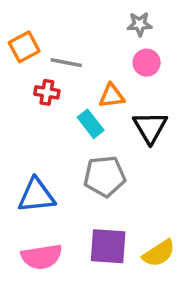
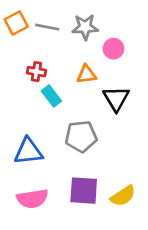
gray star: (140, 24) -> (85, 27), moved, size x1.4
orange square: (24, 47) -> (16, 23), moved
gray line: (66, 63) -> (47, 27), moved
cyan rectangle: (91, 124) -> (51, 96), moved

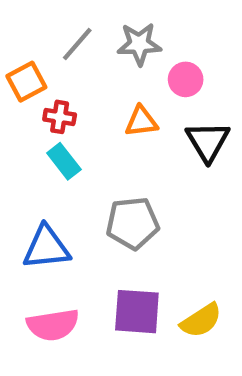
orange square: (16, 23) -> (26, 82), moved
gray line: (47, 27) -> (77, 44), turned -60
cyan rectangle: (51, 96) -> (64, 161), moved
black triangle: (116, 99) -> (208, 141), moved

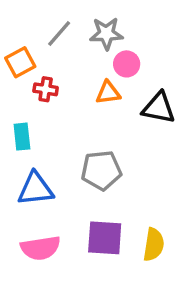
pink circle: (186, 79) -> (127, 64), moved
black triangle: (208, 141) -> (159, 108), turned -48
cyan rectangle: (64, 161) -> (22, 137), moved, turned 32
yellow semicircle: (201, 320) -> (154, 245), turned -48

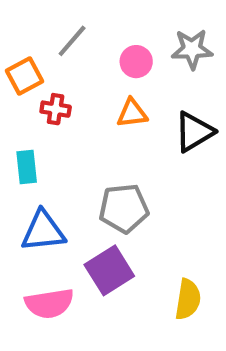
gray star: (106, 34) -> (192, 49), moved
pink circle: (127, 64) -> (136, 62), moved
black triangle: (159, 108) -> (194, 132), turned -42
purple square: (105, 238) -> (109, 270), moved, turned -36

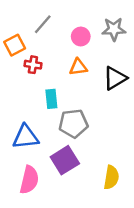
cyan rectangle: (27, 167) -> (51, 99), moved
pink semicircle: (49, 303) -> (29, 180), turned -68

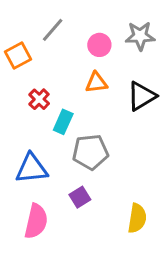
red cross: (33, 65) -> (39, 99), moved, turned 35
cyan rectangle: (51, 99) -> (63, 122), turned 30
purple square: (65, 160) -> (80, 197), size x0.6

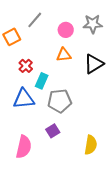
blue triangle: (32, 169) -> (24, 99), moved

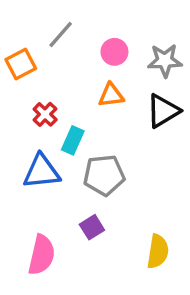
gray star: (93, 24) -> (165, 61), moved

